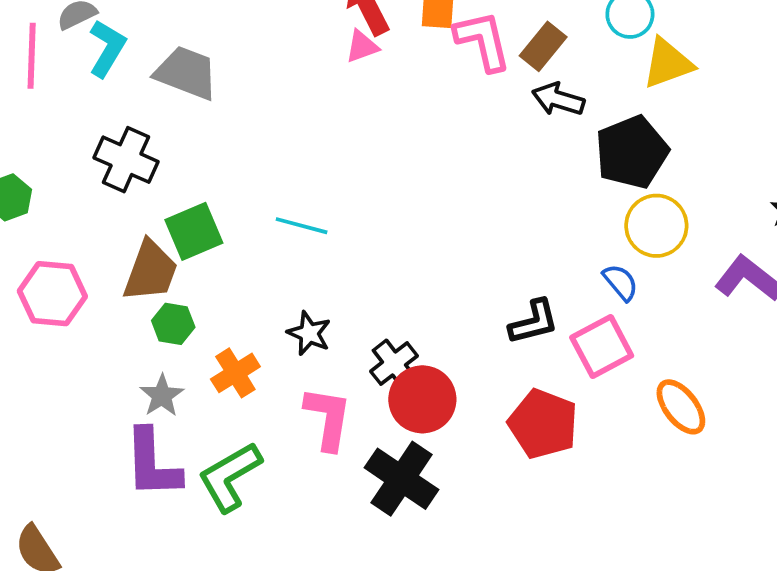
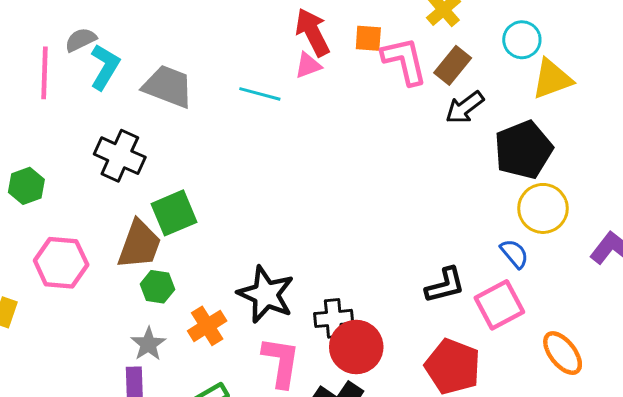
black arrow: (558, 99) -> (465, 108), turned -54
cyan line: (302, 226) -> (260, 94), moved
black star: (309, 333) -> (266, 294), size x1.6
black cross: (394, 364) -> (334, 318), turned 33

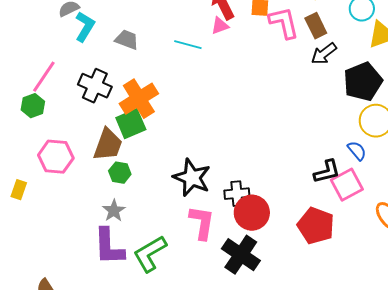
brown rectangle: (453, 65) -> (316, 26), turned -65
pink line: (44, 73) -> (44, 77), moved, turned 32
gray trapezoid: (168, 86) -> (127, 40), size x0.7
black L-shape: (445, 285) -> (327, 172), moved
orange cross: (207, 326) -> (139, 99), moved, size x1.5

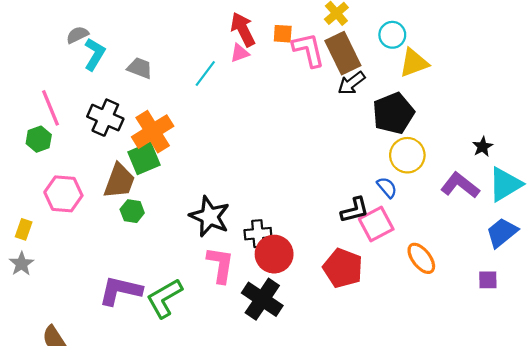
brown rectangle: (316, 26) -> (343, 53), size x1.5
cyan line: (188, 45) -> (205, 74), turned -68
pink line: (44, 77) -> (51, 108), turned -56
gray star: (114, 211) -> (21, 264), moved
purple L-shape: (109, 247) -> (120, 291), turned 105

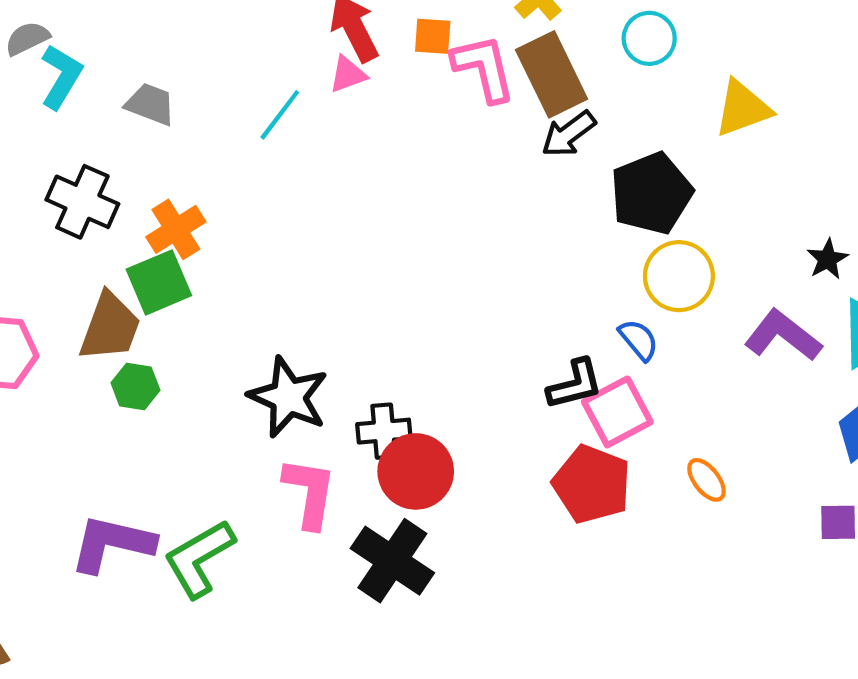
yellow triangle: (414, 63) -> (743, 108), moved
orange cross: (153, 132) -> (176, 229), size x0.7
orange ellipse: (421, 258) -> (707, 480), size x0.7
red pentagon: (343, 268) -> (592, 484), moved

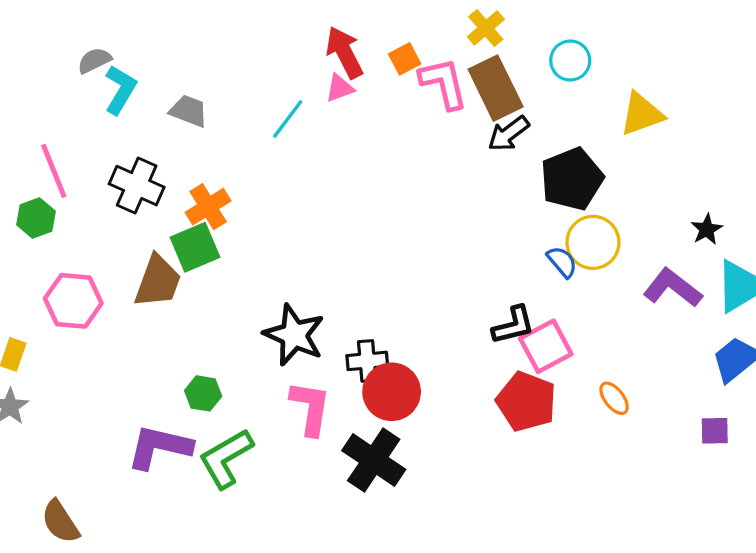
orange square: (433, 36) -> (405, 59), turned -32
blue semicircle: (639, 340) -> (562, 262), moved
green hexagon: (135, 387) -> (203, 393), moved

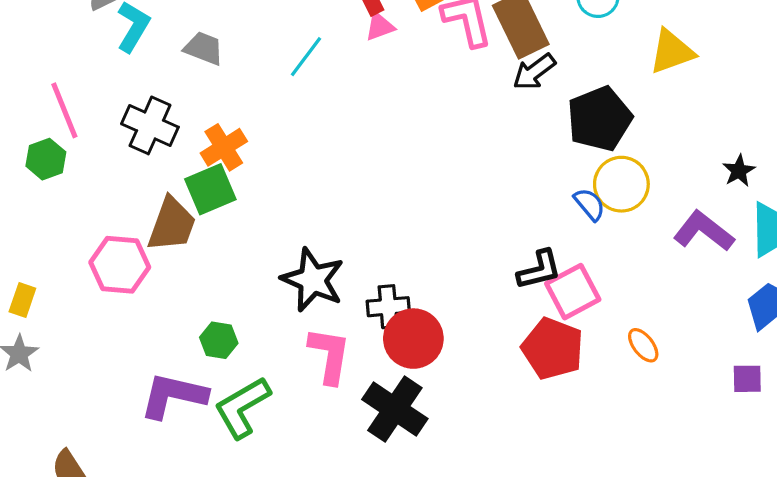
pink triangle: (340, 88) -> (380, 26), moved
pink hexagon: (73, 301) -> (120, 265), moved

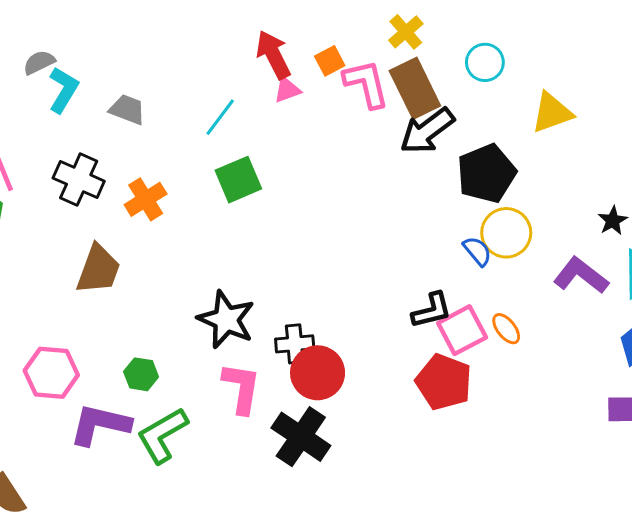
black arrow: (534, 72) -> (427, 131), size x1.4
green square: (210, 189) -> (238, 180), moved
pink hexagon: (120, 265) -> (51, 373), moved
orange ellipse: (643, 345) -> (506, 329), moved

